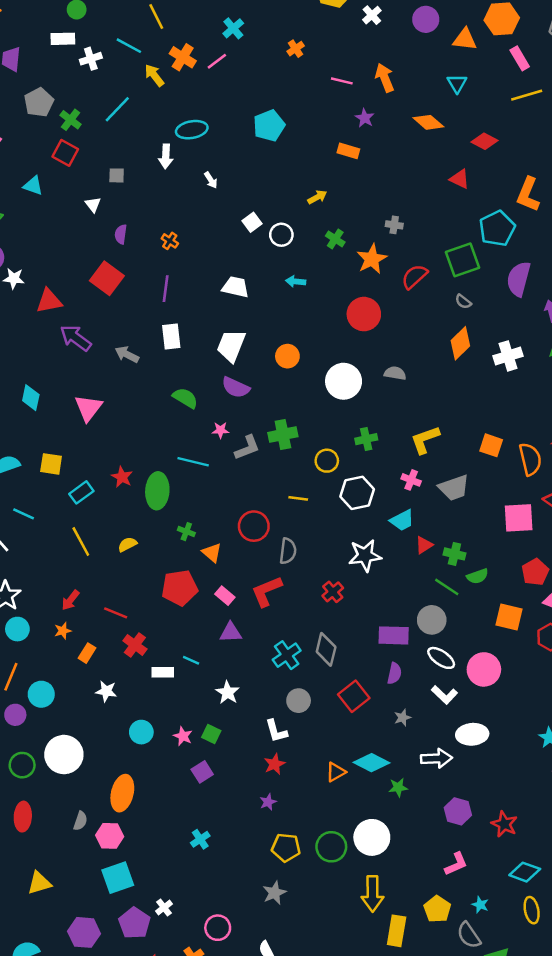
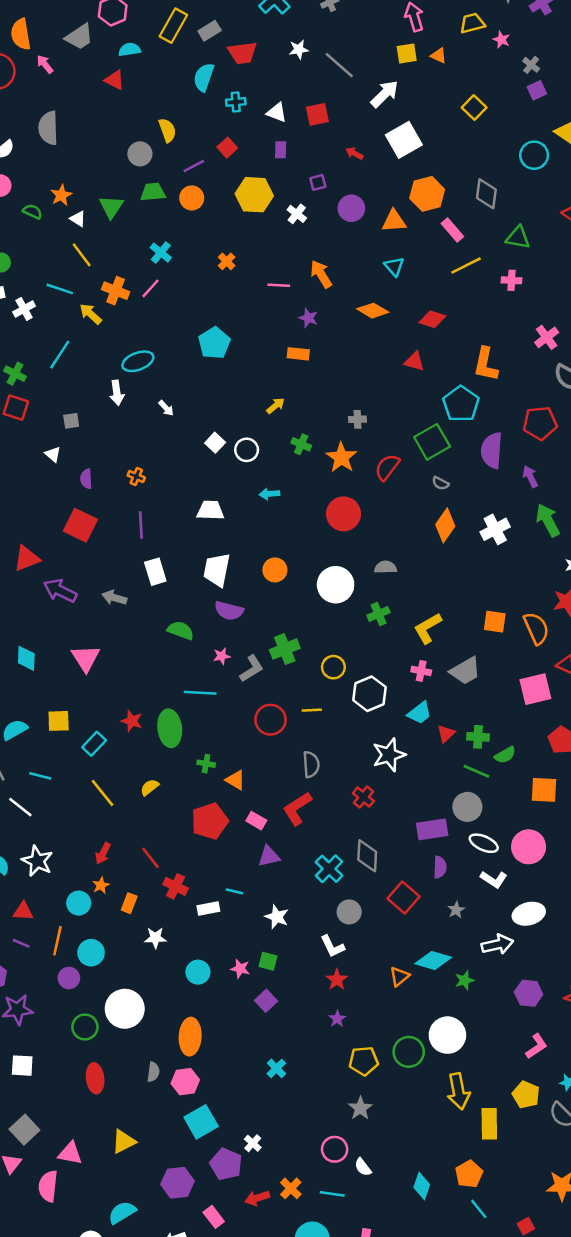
green cross: (366, 439) -> (378, 614), moved
red circle: (254, 526) -> (270, 720), moved
red line: (116, 613) -> (150, 858), turned 40
cyan circle: (17, 629) -> (79, 903), moved
pink circle: (218, 928) -> (335, 1149), moved

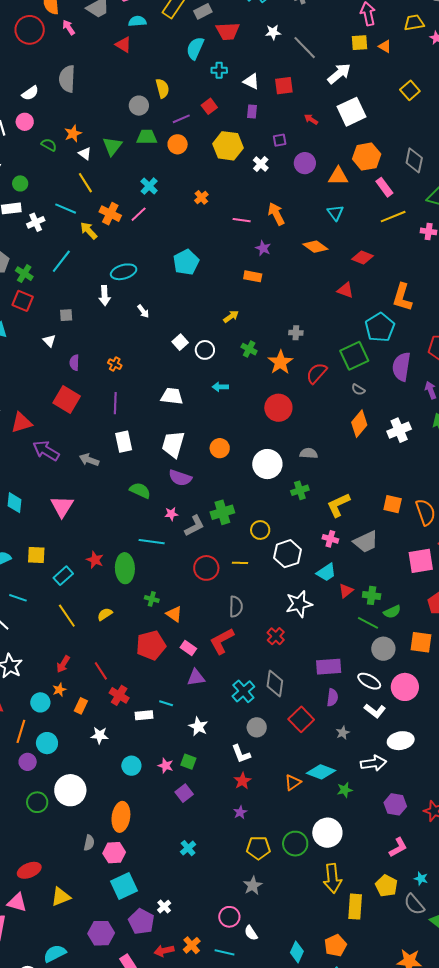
gray circle: (467, 807) -> (383, 649), moved
red ellipse: (95, 1078) -> (29, 870), moved, turned 70

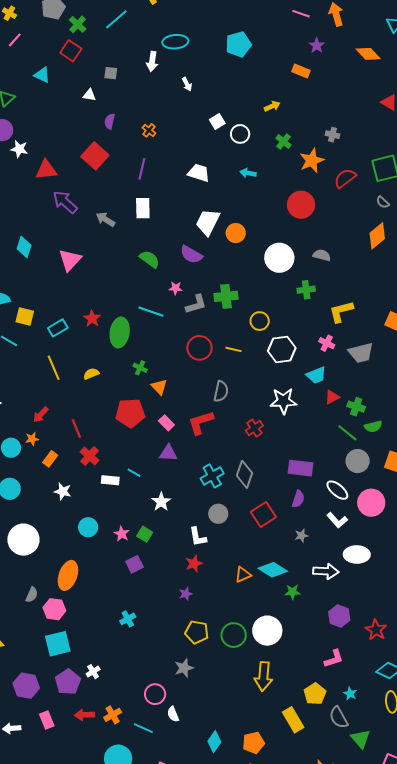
white triangle: (49, 341) -> (89, 95), turned -48
white trapezoid: (173, 444) -> (208, 222), moved
yellow square: (36, 555) -> (25, 316), moved
yellow rectangle: (355, 907) -> (293, 720), moved, turned -45

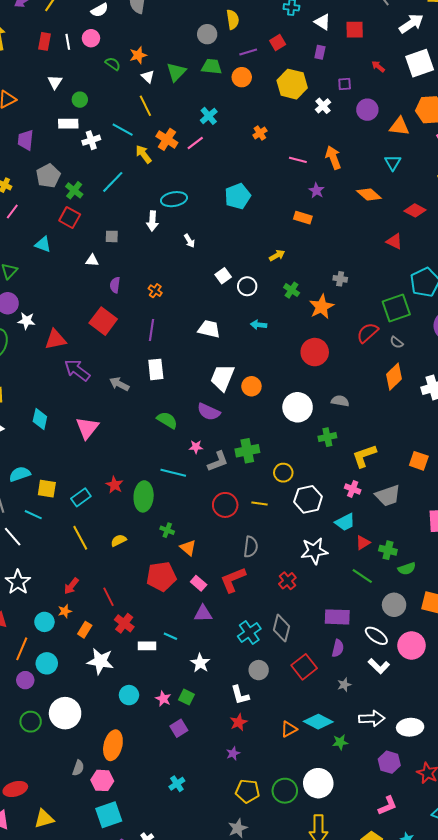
red semicircle: (345, 178) -> (368, 333), moved
green line: (347, 433) -> (362, 576), moved
white star: (63, 491) -> (100, 661), size x1.5
white ellipse: (357, 554) -> (410, 727), moved

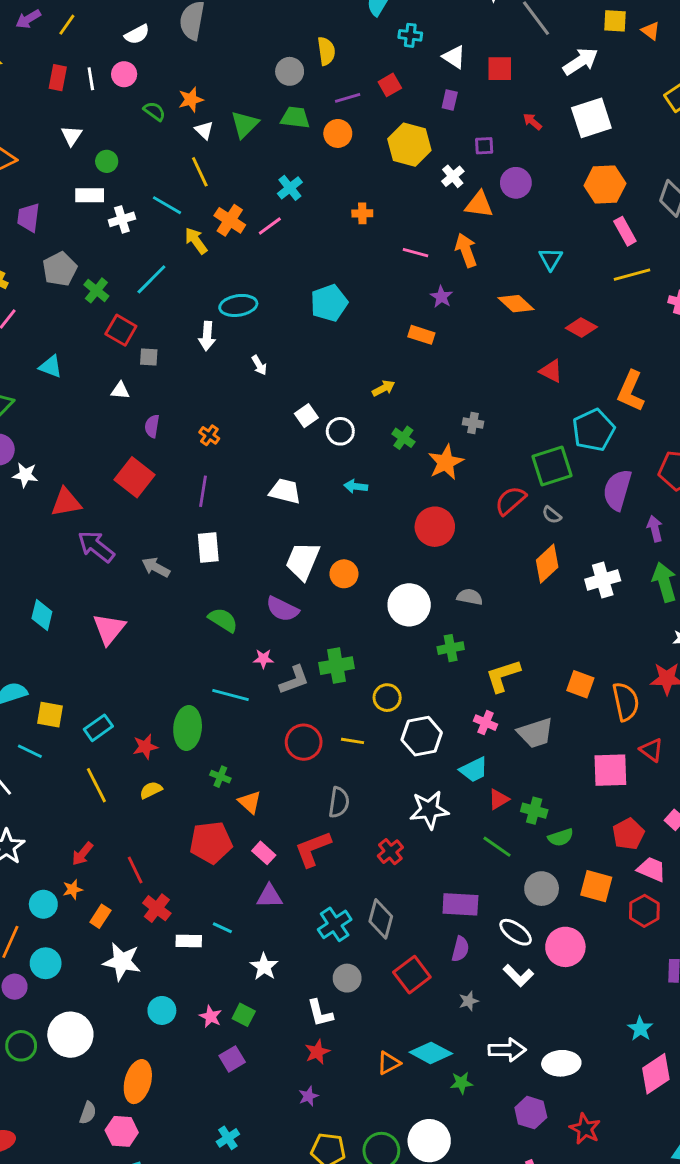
orange triangle: (399, 126) -> (479, 205), moved
orange cross: (260, 133) -> (362, 213), turned 32
red square: (70, 218) -> (121, 330), moved
red star: (114, 485) -> (145, 747), moved, turned 30

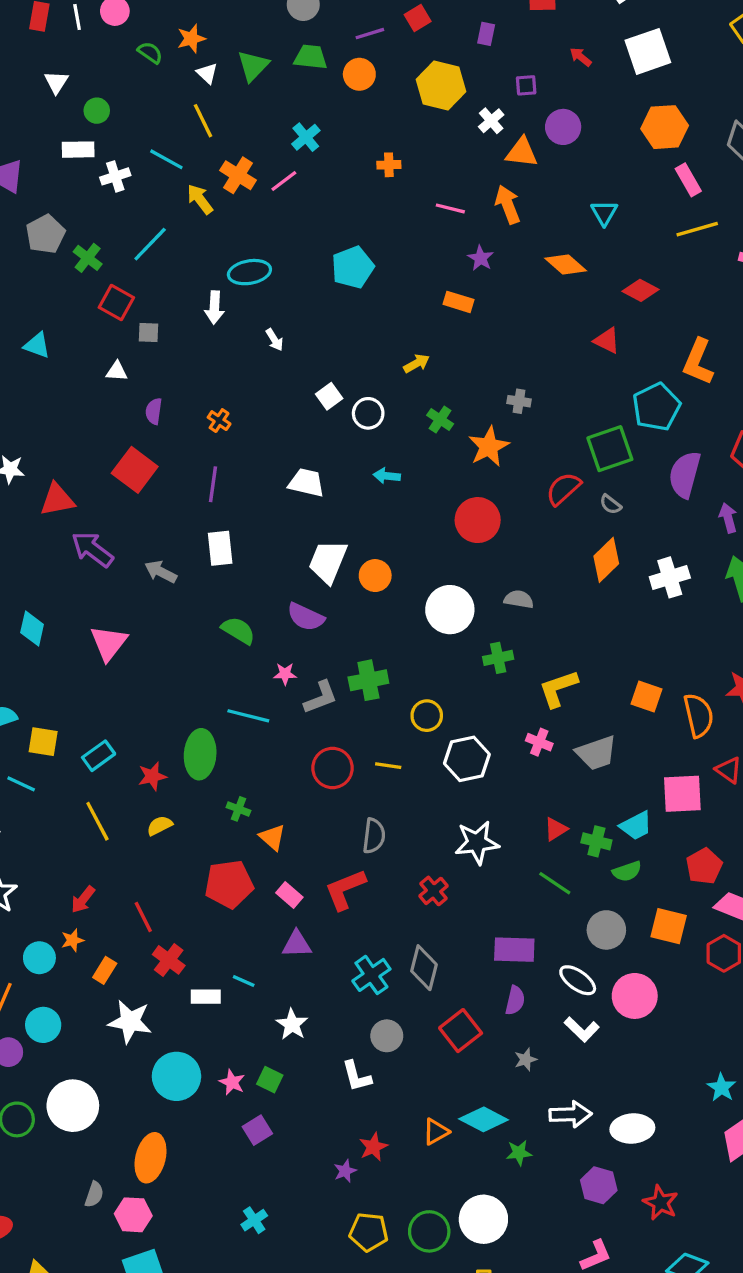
cyan trapezoid: (474, 770) -> (636, 826), moved
cyan circle: (162, 1010) -> (176, 1076), size x1.5
red star: (317, 1052) -> (373, 1147), moved

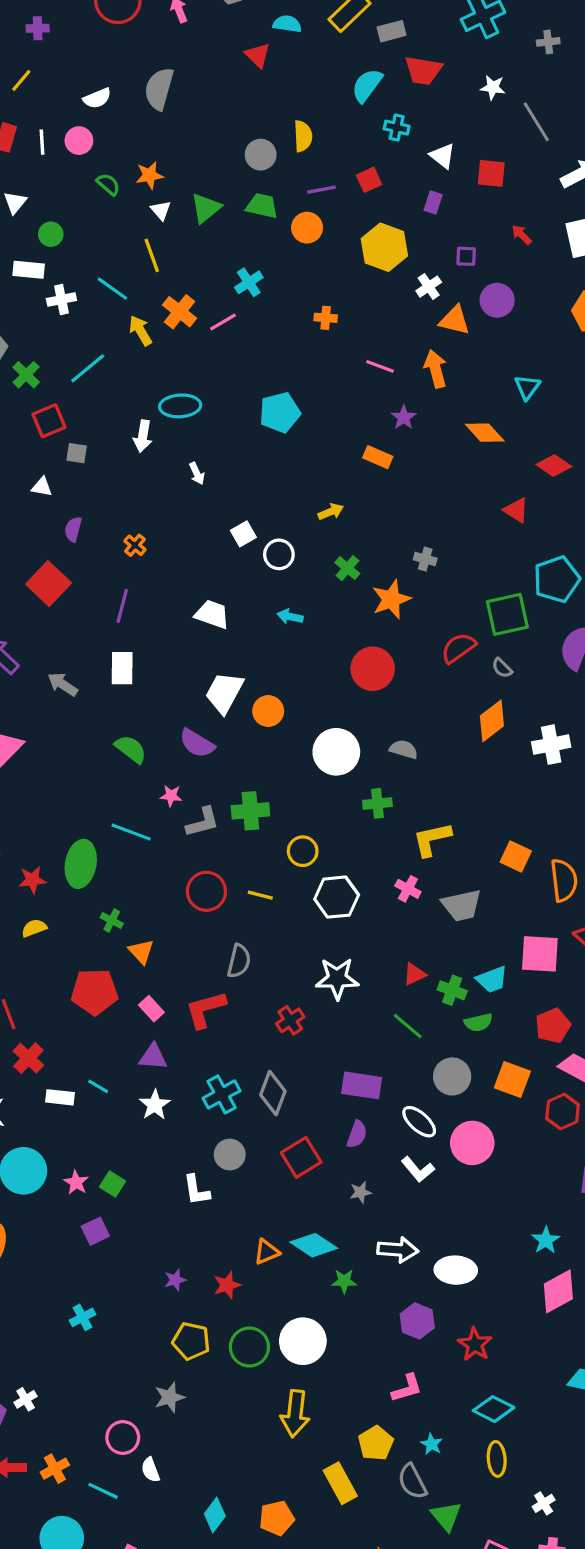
red square: (116, 303) -> (49, 421), turned 32
white star: (292, 1024) -> (155, 1105), moved
red star: (373, 1147) -> (227, 1285), moved

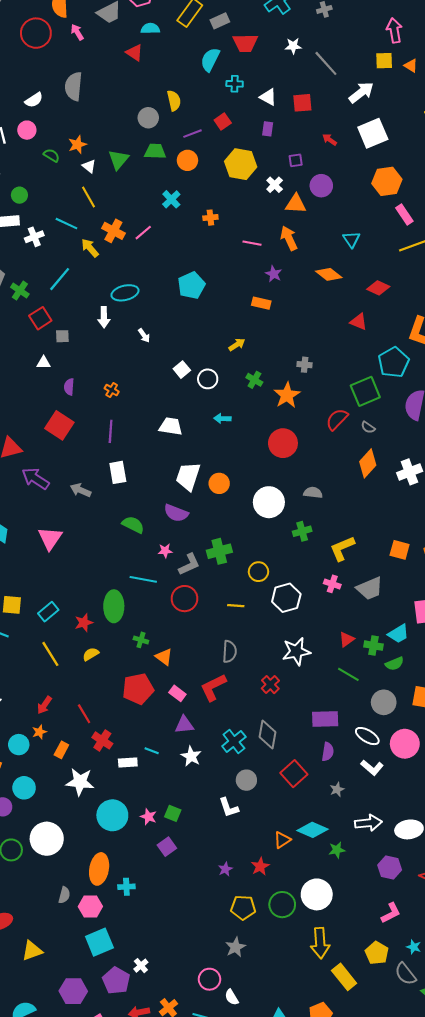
cyan cross: (249, 282) -> (171, 199), moved
red circle: (206, 891) -> (184, 599), moved
cyan cross: (82, 1317) -> (126, 887), moved, turned 35
yellow rectangle: (340, 1483) -> (344, 977), moved

